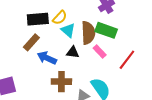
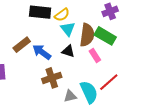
brown rectangle: (31, 42) -> (22, 45), moved
red line: (127, 60) -> (109, 82), moved
brown cross: (61, 82) -> (52, 78), turned -30

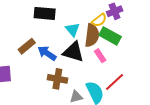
yellow semicircle: (62, 15) -> (99, 20), moved
black triangle: (68, 51) -> (73, 52), size x1.6
brown cross: (52, 78) -> (57, 79), turned 30

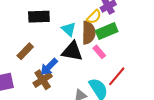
green rectangle: (110, 36) -> (107, 31), turned -45
blue arrow: (47, 53) -> (49, 67), moved, turned -72
brown cross: (57, 79) -> (43, 80), moved, turned -36

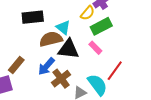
brown semicircle: (89, 33) -> (51, 39), moved, turned -100
brown rectangle: (25, 51) -> (16, 65), moved
brown cross: (43, 80) -> (61, 79), moved

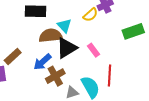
green rectangle: (101, 26) -> (133, 31), moved
black triangle: (68, 49) -> (67, 48), turned -45
red line: (115, 71) -> (109, 76), turned -40

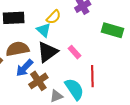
yellow semicircle: (90, 15) -> (54, 17), moved
green rectangle: (133, 31) -> (113, 30), turned 40
brown semicircle: (51, 36) -> (17, 49), moved

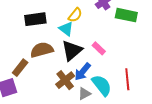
green rectangle: (113, 30) -> (126, 15), moved
blue arrow: (24, 68) -> (83, 72), moved
red line: (92, 76) -> (127, 79), moved

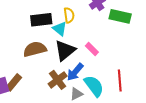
yellow semicircle: (75, 15) -> (69, 15), turned -49
black rectangle: (35, 19) -> (41, 20), moved
brown rectangle: (20, 68) -> (14, 82), moved

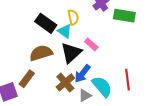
black rectangle: (41, 20) -> (46, 23), turned 45
pink rectangle: (92, 49) -> (91, 44), moved
brown rectangle: (14, 82) -> (27, 79), moved

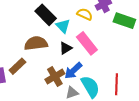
yellow semicircle: (73, 17) -> (85, 14), moved, turned -63
pink rectangle: (91, 44) -> (87, 43), size x1.6
black triangle: (71, 53) -> (66, 48), size x0.6

